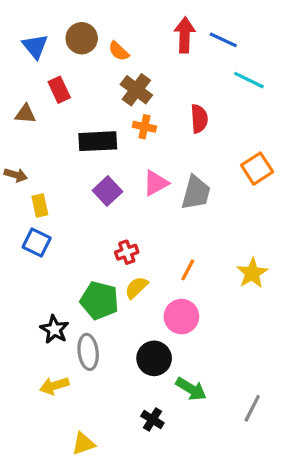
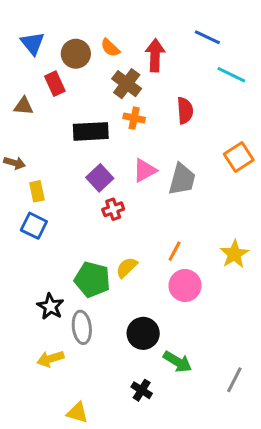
red arrow: (185, 35) -> (155, 55), moved
brown circle: (82, 38) -> (76, 54), moved
red cross: (127, 252) -> (113, 209), moved
pink circle: (181, 317) -> (185, 285), moved
yellow triangle: (83, 444) -> (77, 413), turned 35

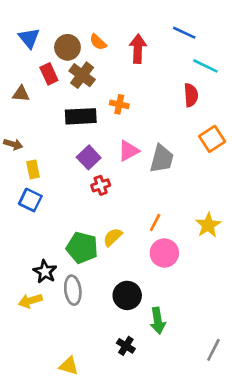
brown cross: (127, 84) -> (82, 75), moved
red semicircle: (185, 111) -> (191, 95), moved
yellow arrow: (50, 359) -> (30, 301), moved
green arrow: (178, 362) -> (158, 321), turned 50
gray line: (234, 380) -> (213, 350), moved

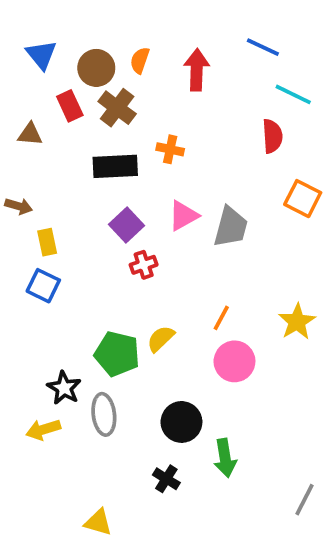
orange semicircle: (98, 42) -> (140, 60), turned 66
orange square: (212, 139) -> (303, 199), turned -30
black cross: (126, 346) -> (166, 479), moved

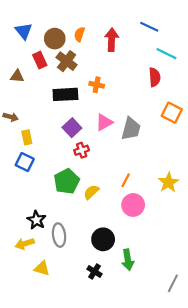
green pentagon: (117, 354) -> (67, 181), moved, turned 30
yellow triangle: (98, 522) -> (42, 268), moved

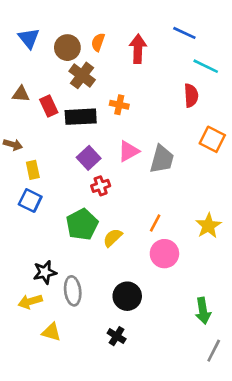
red rectangle: (40, 60) -> (49, 106), moved
black star: (36, 220) -> (45, 272), turned 30
green arrow: (128, 260) -> (203, 311), moved

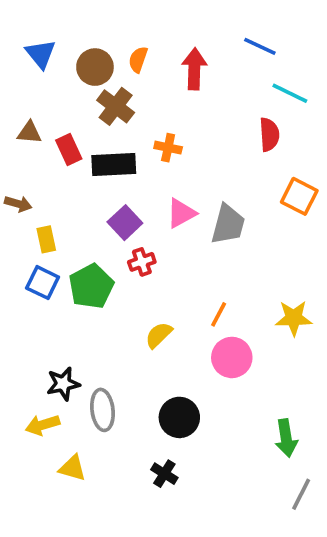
green pentagon: (82, 224) -> (91, 286), moved
yellow star: (208, 226) -> (294, 318), turned 30

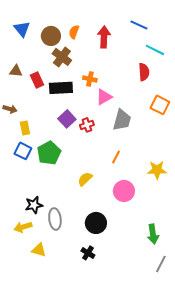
pink triangle: (181, 213) -> (104, 97), moved
red cross: (142, 262) -> (87, 125), moved
orange line: (219, 314) -> (116, 157), moved

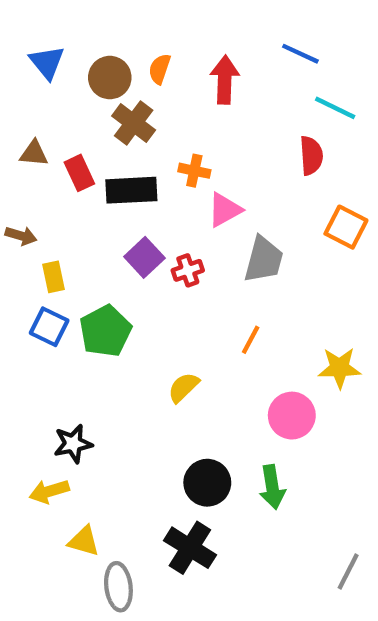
pink circle: (124, 191) -> (292, 416), moved
gray ellipse: (55, 219) -> (118, 587), moved
green arrow: (153, 234) -> (272, 487), moved
black cross: (88, 253) -> (190, 548), size x1.6

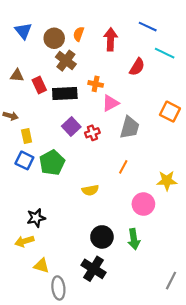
red semicircle: (311, 156) -> (137, 67), moved, turned 36
yellow semicircle: (183, 387) -> (90, 190), turned -147

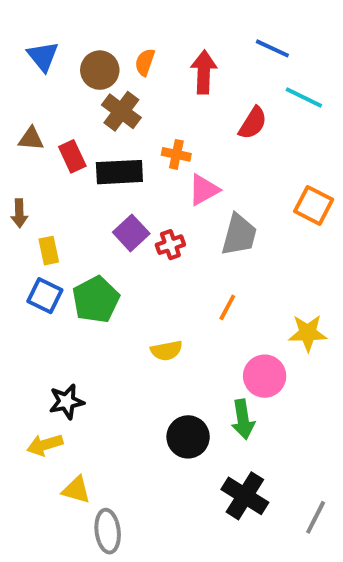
brown arrow: (11, 116) -> (19, 213), turned 72
green arrow: (134, 239) -> (243, 419), moved
black cross: (93, 269) -> (245, 496), moved

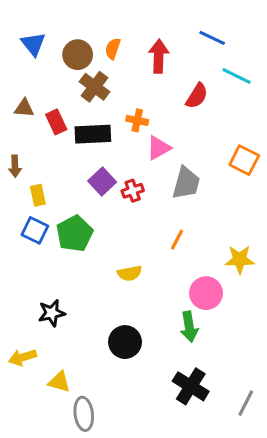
black circle: (188, 437) -> (125, 342), moved
yellow arrow: (45, 445) -> (23, 357), moved

